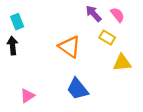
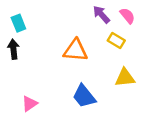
orange triangle: (70, 47) -> (75, 50), turned -30
yellow triangle: (122, 63) -> (125, 78), moved

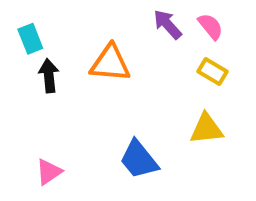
yellow rectangle: (116, 40) -> (213, 72), moved
black arrow: (13, 49) -> (49, 76), moved
orange triangle: (75, 50) -> (110, 63), moved

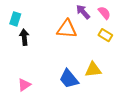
cyan rectangle: (30, 39) -> (15, 19), turned 40
orange triangle: (110, 63) -> (67, 29), moved
yellow triangle: (206, 129) -> (93, 70), moved

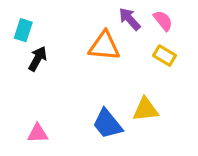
black arrow: (24, 37) -> (38, 59), turned 35
pink triangle: (24, 85) -> (38, 133), turned 32

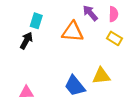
pink semicircle: (163, 21) -> (113, 14), turned 40
cyan rectangle: (23, 30) -> (36, 21), moved

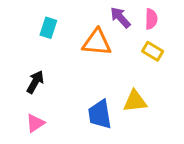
black arrow: (26, 41) -> (35, 82), moved
blue trapezoid: (75, 86) -> (100, 114), turned 30
pink triangle: (26, 92) -> (35, 123), turned -32

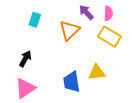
orange triangle: (97, 42) -> (69, 30), turned -50
yellow rectangle: (153, 51) -> (109, 37), size x1.5
pink triangle: (35, 123) -> (25, 88), size x1.5

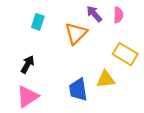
yellow rectangle: (109, 37) -> (125, 54), moved

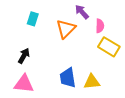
pink semicircle: (118, 15) -> (100, 26), moved
yellow triangle: (106, 79) -> (92, 82), moved
pink triangle: (28, 97) -> (24, 84), turned 40

